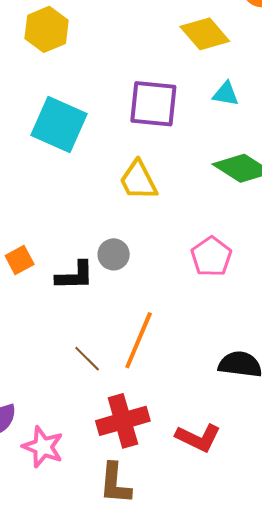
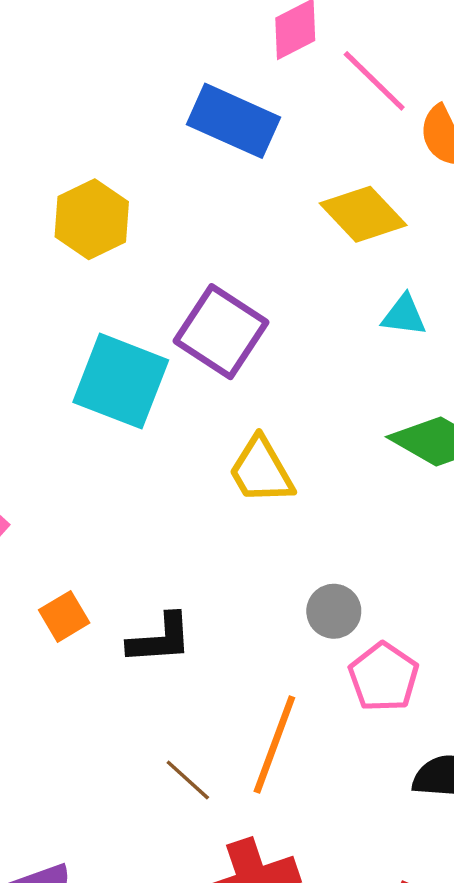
purple square: (153, 104) -> (221, 332), moved, turned 30
gray circle: (114, 254) -> (334, 611), moved
pink pentagon: (211, 257) -> (384, 677), moved

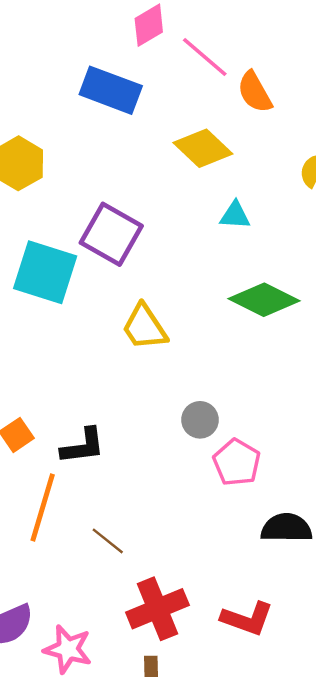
orange line: (274, 745) -> (43, 508), moved

